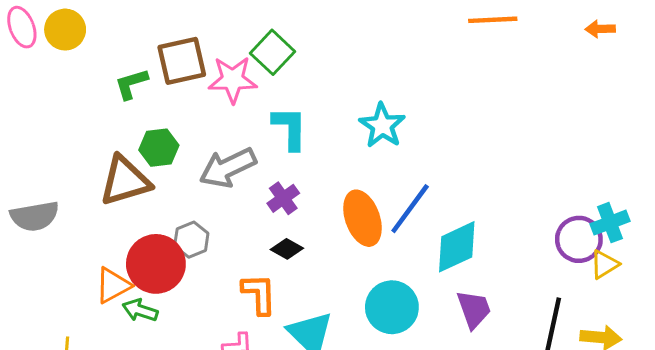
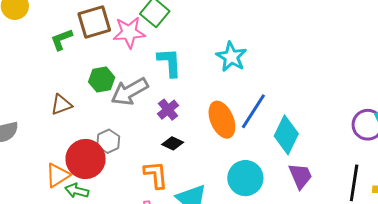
green hexagon: (159, 148) -> (102, 80), moved
brown triangle: (125, 181) -> (61, 105), size x0.6
cyan diamond: (457, 247) -> (286, 135), turned -36

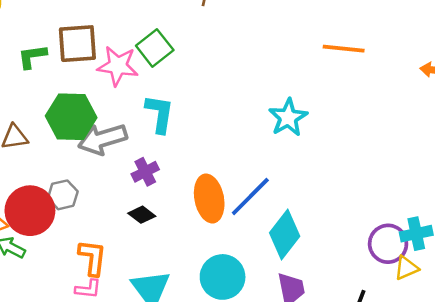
cyan star: (231, 57) -> (288, 118), moved
green hexagon: (102, 80) -> (71, 117), size x1.5
orange L-shape: (156, 175) -> (92, 258), moved

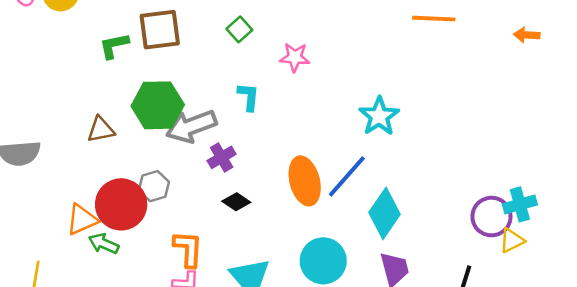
green square: (155, 48) -> (239, 29), size x0.7
pink star: (118, 66) -> (295, 57), moved, size x0.7
cyan L-shape: (160, 114) -> (249, 97), size x0.7
cyan star: (288, 118) -> (379, 116), moved
purple cross: (145, 172) -> (222, 157), moved

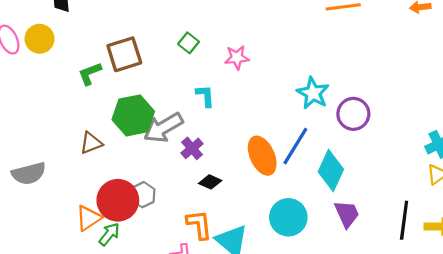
gray hexagon: (154, 186) -> (143, 195), moved
purple circle: (491, 217) -> (353, 114), moved
green arrow: (104, 244) -> (109, 234), turned 115
orange L-shape: (188, 249) -> (199, 225), moved

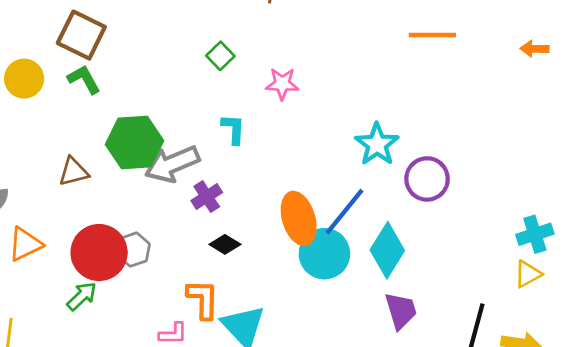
yellow circle: (40, 39) -> (24, 79), moved
brown square: (124, 54) -> (81, 35), moved, turned 36
green L-shape: (90, 74) -> (84, 79), turned 75
cyan circle: (288, 217) -> (324, 254), moved
orange triangle: (89, 218) -> (25, 244), moved

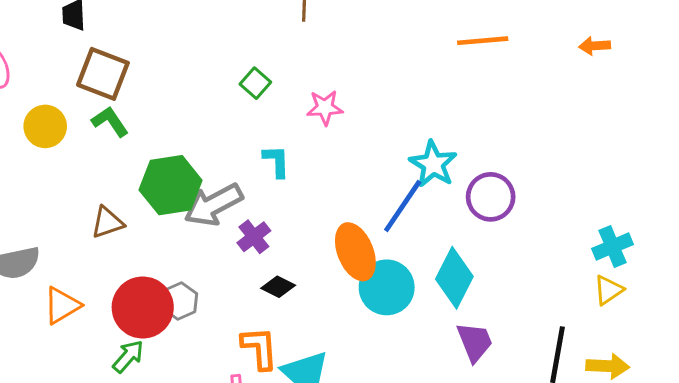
blue line: (345, 212) -> (403, 206), moved

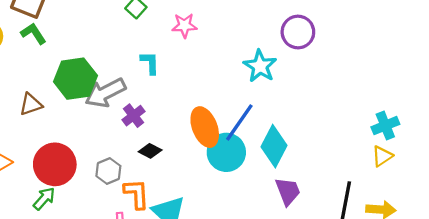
purple circle: (491, 197) -> (298, 32), moved
blue line: (403, 206) -> (239, 122), moved
gray hexagon: (180, 301) -> (108, 171), moved

